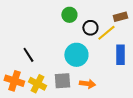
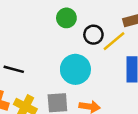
black line: (28, 55) -> (14, 69), turned -42

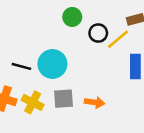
cyan circle: (75, 69) -> (52, 64), moved

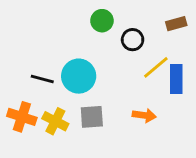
yellow line: (118, 39) -> (156, 67), moved
orange arrow: (94, 102) -> (144, 115), moved

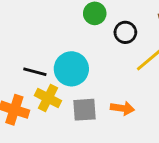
orange arrow: (144, 115) -> (122, 108), moved
yellow cross: (55, 121) -> (48, 98), moved

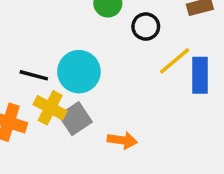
orange arrow: (122, 108) -> (122, 140), moved
gray square: (85, 110) -> (75, 119), moved, turned -30

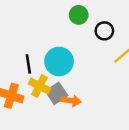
black line: (34, 75) -> (28, 64), turned 66
orange arrow: (122, 140) -> (71, 101), moved

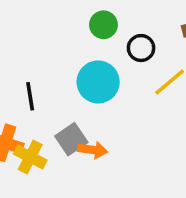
cyan circle: (59, 61) -> (98, 82), moved
yellow cross: (39, 86) -> (30, 157), moved

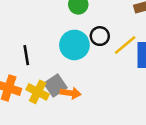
black circle: (141, 48) -> (100, 36), moved
yellow cross: (30, 157) -> (38, 92), moved

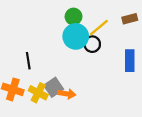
cyan circle: (74, 45) -> (76, 36), moved
yellow line: (125, 45) -> (99, 28), moved

